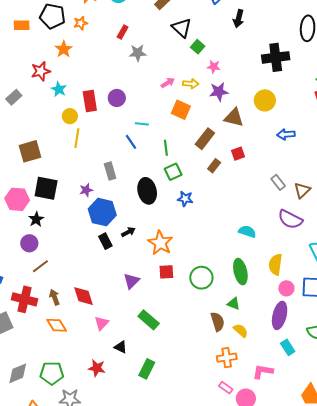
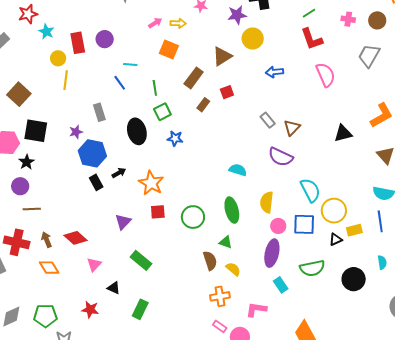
purple star: (219, 92) -> (237, 15), moved
brown triangle: (234, 118) -> (222, 56), turned -45
brown square: (30, 151) -> (19, 94), turned -30
brown line: (40, 266) -> (32, 209), turned 36
red diamond: (83, 296) -> (75, 238), turned -30

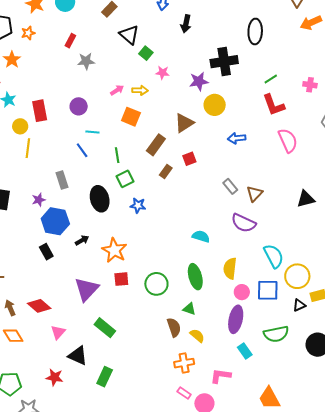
purple circle: (105, 39) -> (79, 106), moved
black rectangle: (96, 182) -> (46, 252), moved
purple triangle: (123, 222) -> (87, 289), size x1.5
black triangle: (114, 288) -> (78, 356), size x1.5

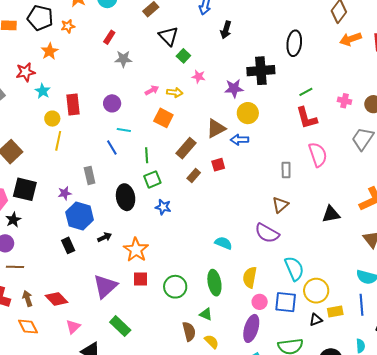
blue arrow: (237, 138) -> (239, 140), moved
gray rectangle: (230, 186) -> (286, 170), moved, turned 35

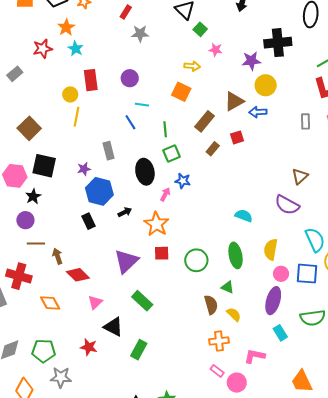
pink arrow: (152, 90) -> (165, 194), moved, turned -32
cyan star: (43, 91) -> (76, 49), moved
gray rectangle: (286, 170) -> (306, 121), moved
brown arrow: (27, 299) -> (57, 256), moved

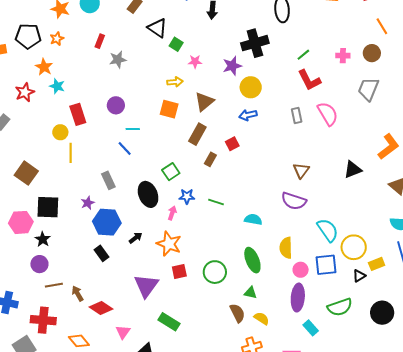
brown triangle: (234, 101) -> (204, 102), moved
green line: (165, 129) -> (216, 202), moved, turned -56

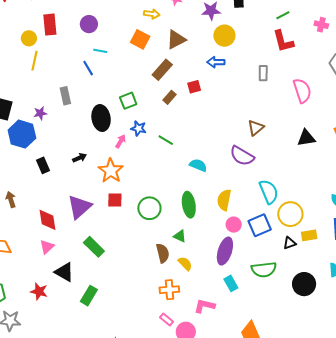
pink semicircle: (328, 114) -> (302, 91), moved
blue hexagon: (107, 222) -> (22, 134), moved
blue square: (326, 265) -> (260, 225), turned -30
red diamond: (101, 308) -> (48, 220), moved, turned 35

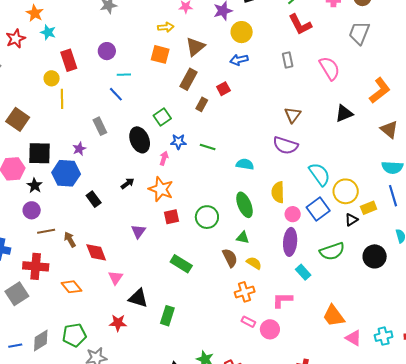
purple triangle: (79, 207) -> (138, 231), size x0.6
red diamond: (48, 220) -> (96, 252), moved
green rectangle: (94, 247) -> (181, 264), moved

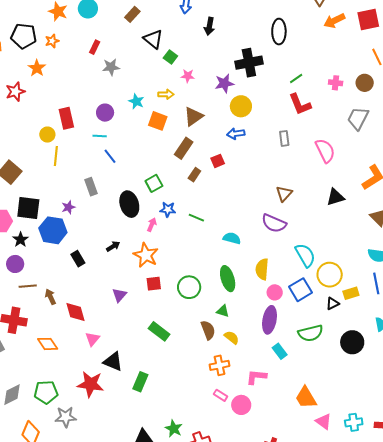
cyan star: (48, 32) -> (136, 101), moved
cyan line: (124, 75) -> (100, 136), moved
red star: (118, 323) -> (90, 384), size x1.5

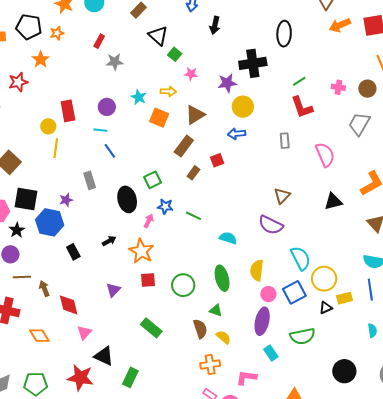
black circle: (352, 342) -> (344, 371), moved

